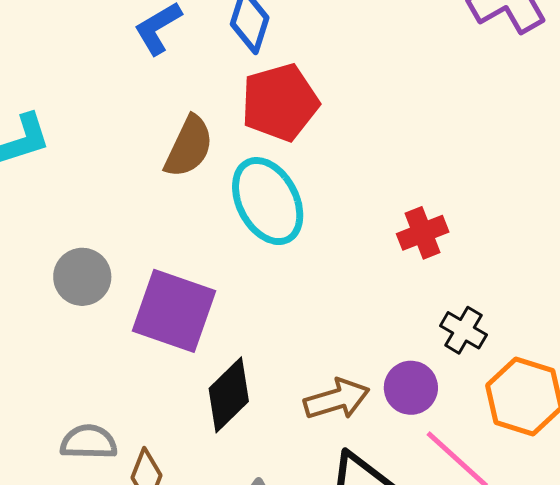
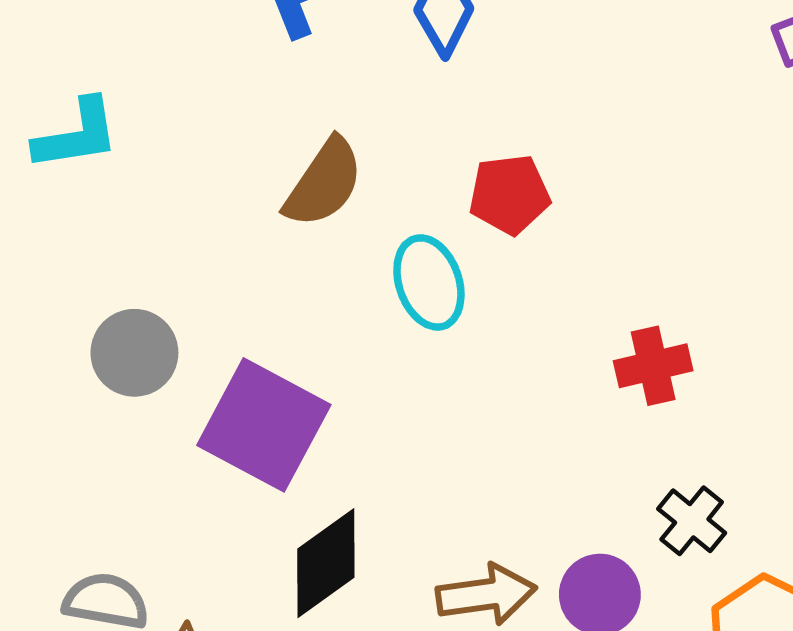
red pentagon: (280, 102) -> (509, 194), moved, size x0.7
cyan ellipse: (268, 201) -> (429, 282), size x0.7

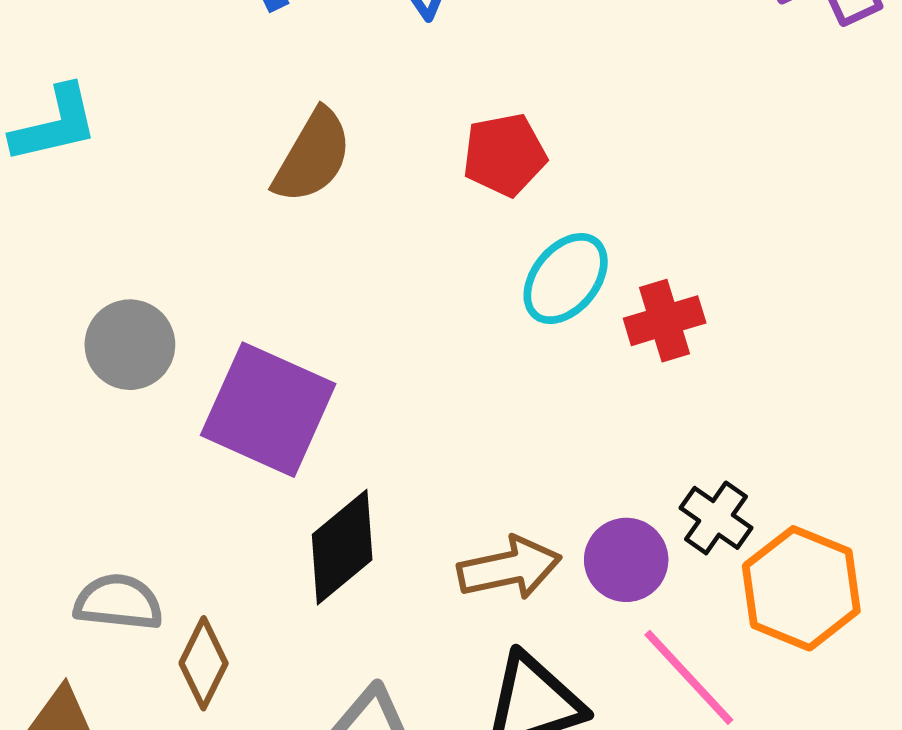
cyan ellipse: (429, 282) -> (566, 279), moved, turned 62
black cross: (692, 521) -> (716, 518), moved

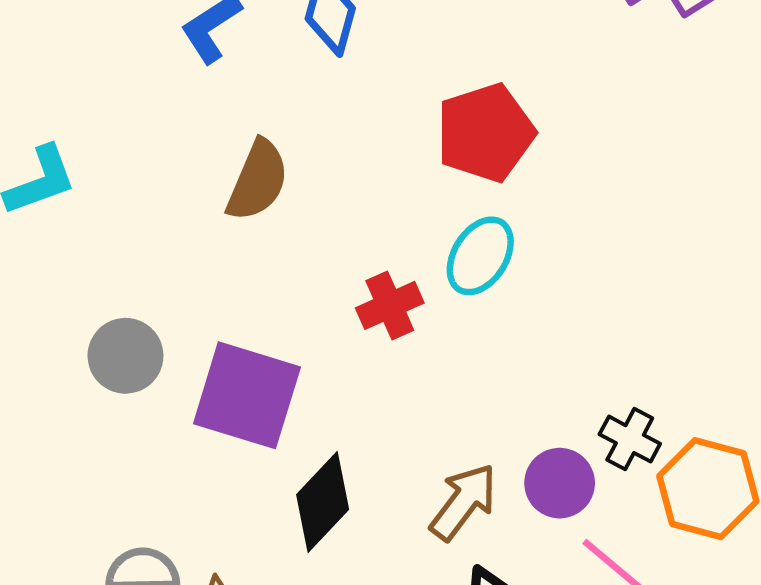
red pentagon: (504, 155) -> (485, 133), moved, size x1.4
red cross: (665, 321) -> (390, 305), moved
brown arrow: (509, 568) -> (463, 502), turned -34

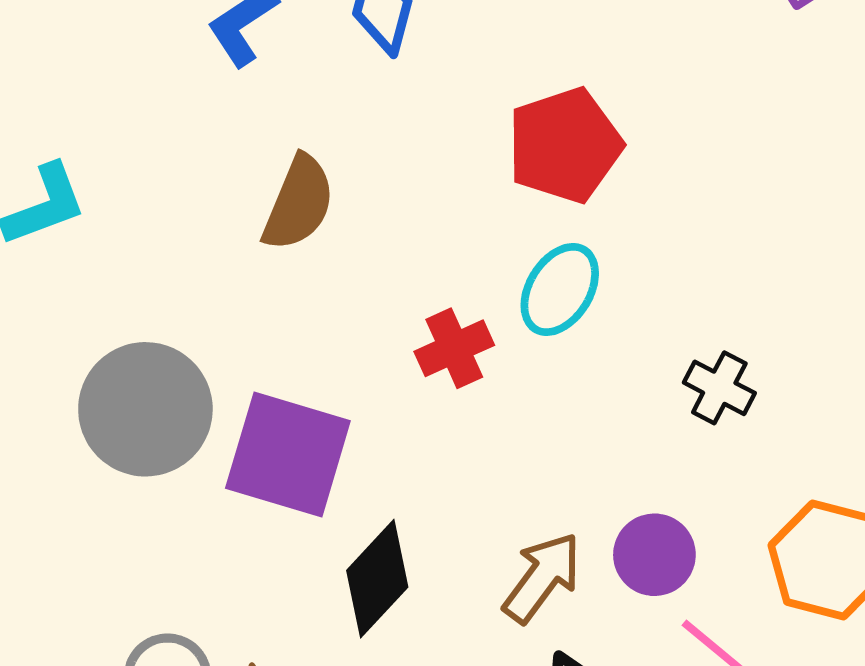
gray circle: (125, 356) -> (145, 409), size x1.5
black cross: (630, 439) -> (719, 388), moved

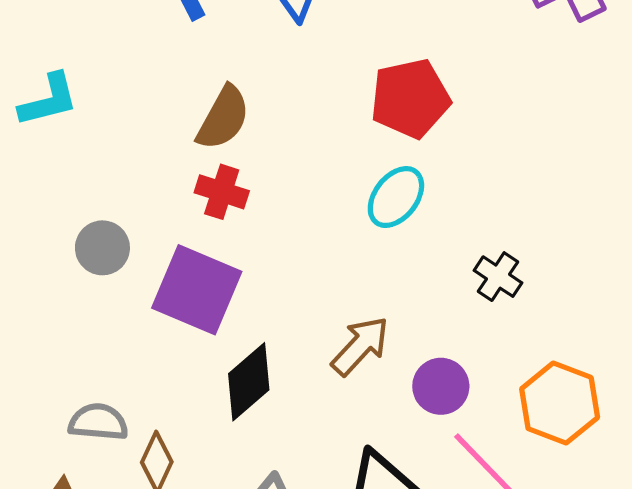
red cross: (454, 348) -> (222, 192), moved, turned 36
gray circle: (145, 409) -> (102, 248), size x0.6
brown arrow: (542, 578) -> (360, 346), moved

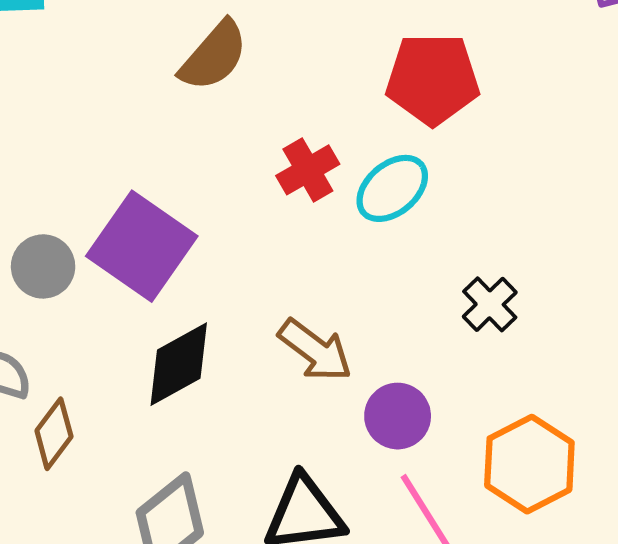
red cross: (222, 192) -> (308, 170), moved, turned 30
gray circle: (102, 248) -> (43, 266), moved
brown arrow: (360, 346) -> (315, 350), turned 72

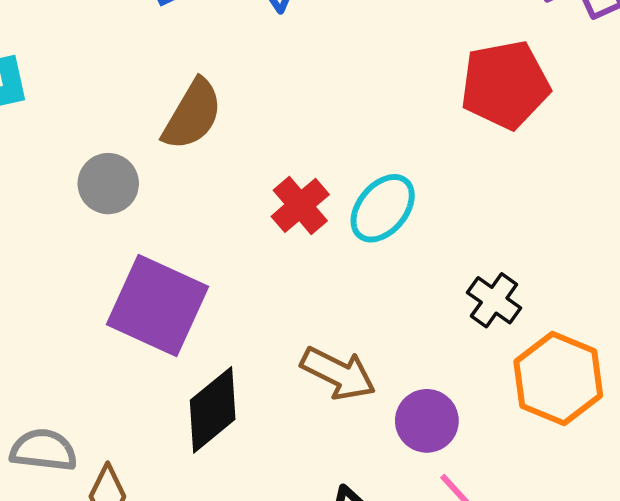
red pentagon: (433, 79) -> (505, 85), moved
gray circle: (43, 266) -> (108, 184), moved
orange hexagon: (529, 464) -> (558, 379), moved

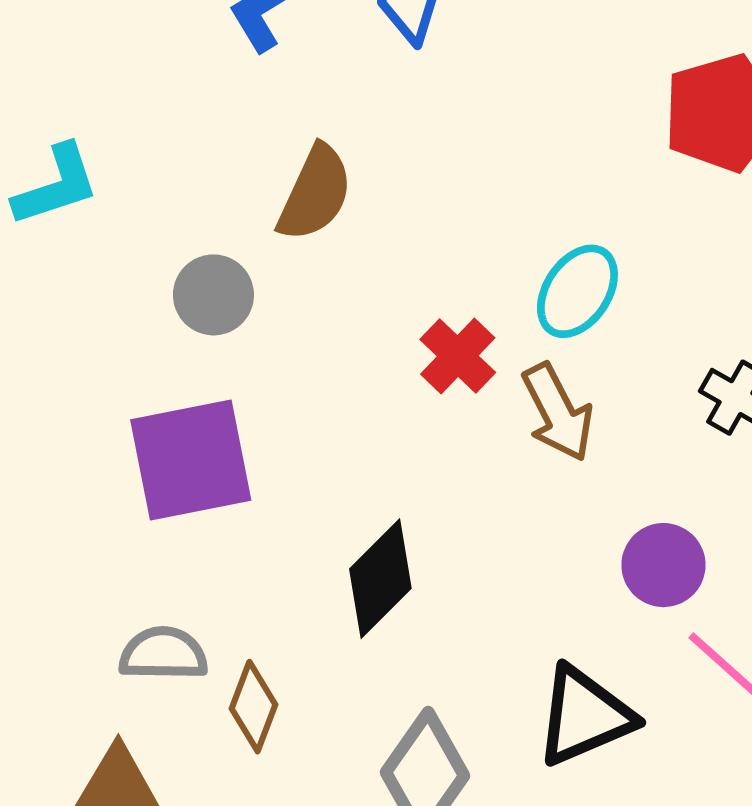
red cross: (300, 205) -> (458, 356), moved
purple square: (158, 306) -> (191, 460), moved, turned -30
brown arrow: (338, 373) -> (558, 412), moved, turned 42

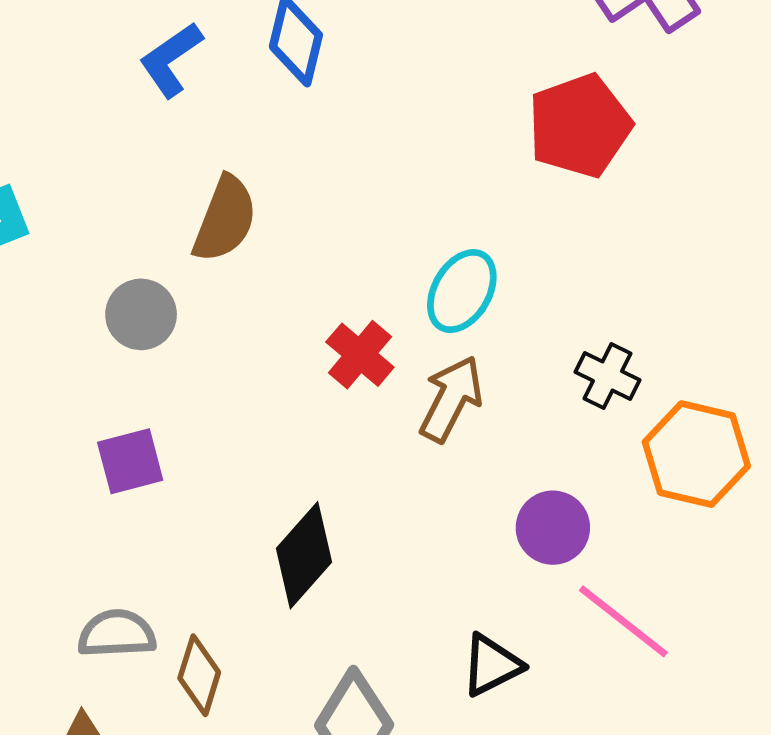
brown arrow: (558, 412) -> (451, 399), turned -122
purple square: (191, 460) -> (130, 461), size x0.6
black triangle: (584, 716) -> (492, 665), size x0.7

